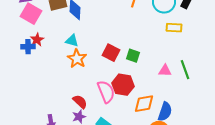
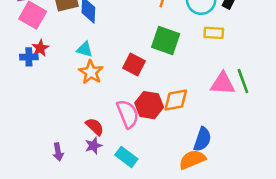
green square: (133, 56) -> (166, 40), moved, size x1.6
green line: (185, 70) -> (243, 81), moved
pink triangle: (165, 71) -> (223, 84), moved, size x1.5
orange diamond: (144, 104) -> (176, 100), moved

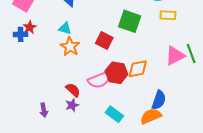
pink triangle: (223, 84) -> (175, 56), turned -30
pink semicircle: (128, 114) -> (99, 80), turned 90
cyan rectangle: (126, 157) -> (114, 114), moved

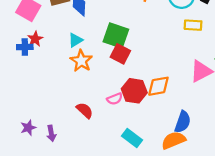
green square: (130, 21) -> (116, 35), moved
cyan triangle: (65, 28) -> (76, 40), turned -48
pink semicircle: (99, 80) -> (115, 99), size x0.6
purple star: (72, 105) -> (28, 128), moved

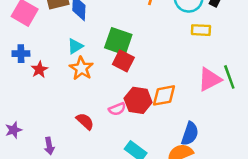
red star: (35, 39) -> (39, 70), moved
purple star: (28, 128) -> (14, 130), moved

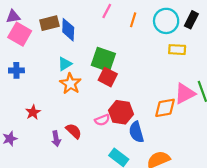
red star: (39, 70) -> (33, 112), moved
orange diamond: (164, 95) -> (165, 108), moved
blue semicircle: (190, 134) -> (136, 132), moved, turned 145
purple arrow: (49, 146) -> (56, 139), moved

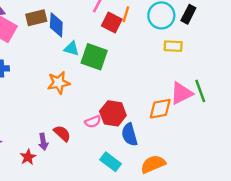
cyan triangle: (65, 64) -> (72, 48), moved, turned 48
red square: (108, 77) -> (112, 23), moved
orange star: (70, 84) -> (59, 83), turned 30
red star: (33, 112) -> (28, 157), moved

